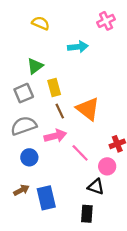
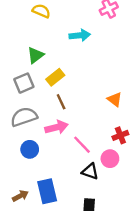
yellow rectangle: (54, 87) -> (55, 77), turned 66
orange triangle: (88, 109) -> (115, 99), moved, size x0.6
black triangle: (96, 187) -> (90, 171), moved
brown arrow: (21, 190) -> (20, 196), moved

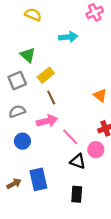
green triangle: (36, 55) -> (28, 55), turned -42
gray semicircle: (24, 117) -> (17, 111), size x0.7

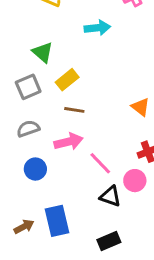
brown line: (51, 98) -> (74, 110), turned -56
black rectangle: (77, 194) -> (109, 241), turned 63

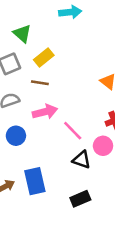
brown line: (74, 110) -> (40, 83), moved

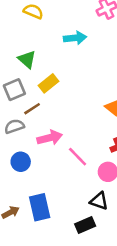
brown line: (40, 83) -> (32, 109), moved, turned -42
black triangle: (82, 160) -> (99, 201), moved

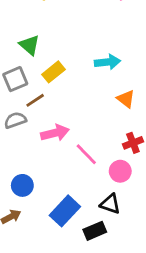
cyan arrow: (75, 38) -> (107, 62), moved
blue circle: (21, 162) -> (22, 185), moved
blue rectangle: (40, 207) -> (65, 211), moved, turned 56

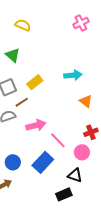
green triangle: (29, 45) -> (13, 55), moved
blue rectangle: (65, 211) -> (43, 162), moved

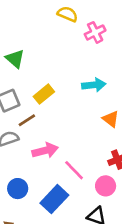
pink cross: (81, 23) -> (95, 32), moved
yellow semicircle: (23, 25) -> (68, 14), moved
blue circle: (13, 162) -> (18, 189), moved

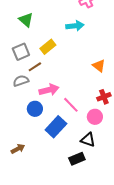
cyan arrow: (94, 85) -> (75, 26), moved
blue circle: (18, 189) -> (35, 109), moved

